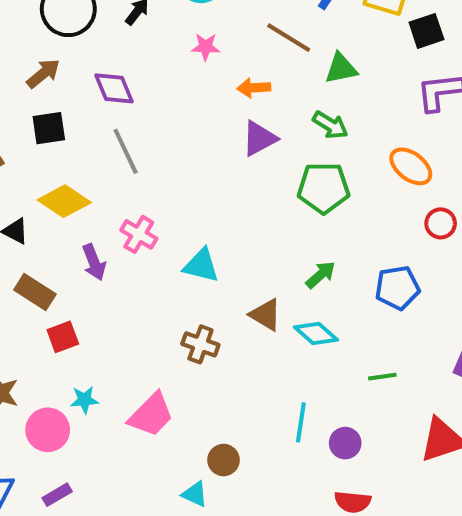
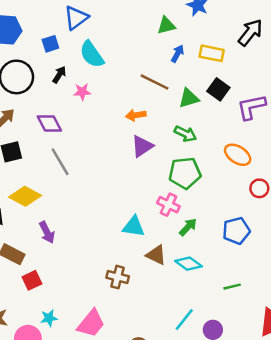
black square: (426, 31) -> (218, 89), moved, turned -30
pink star: (206, 47) -> (82, 92), moved
pink cross: (139, 234) -> (168, 205), moved
cyan triangle: (201, 265) -> (134, 226), moved
cyan line: (301, 422) -> (184, 320), turned 35

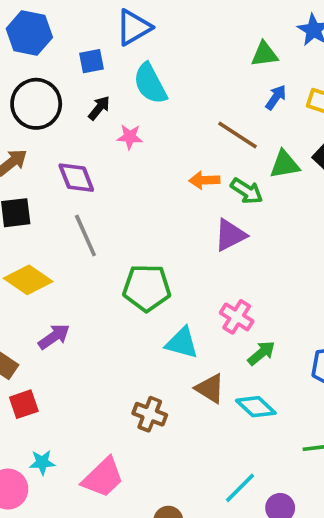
green arrow: (185, 134) -> (247, 191), moved
purple triangle: (142, 146) -> (230, 235), moved
green pentagon: (185, 173) -> (147, 288), moved
purple arrow: (47, 232) -> (54, 337), turned -105

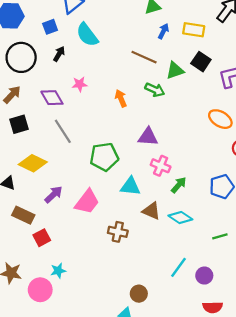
pink star: (130, 137) -> (80, 84), moved
orange arrow: (204, 180) -> (121, 98), moved, turned 78
purple triangle: (230, 235) -> (148, 137), moved, turned 40
pink trapezoid: (103, 478) -> (87, 202), moved

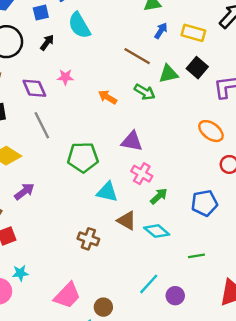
orange arrow: (121, 98) -> (108, 97), turned -42
pink trapezoid: (87, 202) -> (67, 295), moved

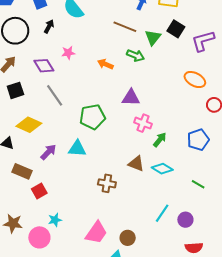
green triangle: (169, 74) -> (153, 38), turned -30
cyan triangle: (107, 192) -> (77, 149), moved
green line: (196, 256) -> (198, 184), turned 48

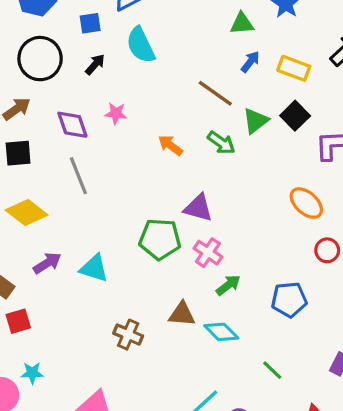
green pentagon: (92, 117) -> (160, 239), moved
brown triangle: (136, 164) -> (182, 314), turned -30

